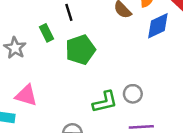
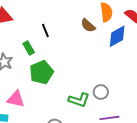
green pentagon: (81, 50) -> (41, 72), moved
green L-shape: (105, 102) -> (79, 100), turned 35

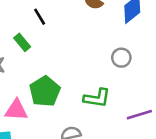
green pentagon: (41, 72) -> (45, 91), moved
gray circle: (101, 92) -> (121, 58), moved

